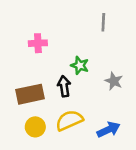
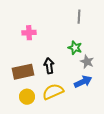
green star: (80, 65) -> (75, 48), moved
blue arrow: (109, 130) -> (83, 82), moved

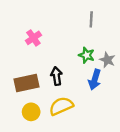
pink cross: (29, 33) -> (33, 38), turned -32
gray star: (87, 62) -> (107, 60), moved
blue arrow: (83, 82) -> (95, 79), moved, turned 132

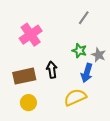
gray line: (91, 19) -> (84, 18), turned 32
pink cross: (33, 38) -> (31, 35), size x1.5
yellow semicircle: (61, 106) -> (75, 97), moved

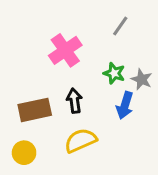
pink cross: (31, 35) -> (65, 50), moved
yellow semicircle: (75, 97) -> (81, 140), moved
yellow circle: (28, 103) -> (24, 153), moved

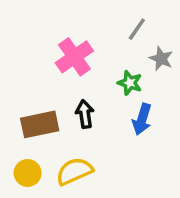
gray star: (142, 79) -> (161, 59), moved
yellow semicircle: (81, 140) -> (74, 171), moved

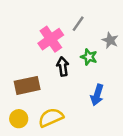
gray line: (137, 29) -> (78, 24), moved
black arrow: (85, 114) -> (63, 66), moved
blue arrow: (142, 119) -> (97, 95), moved

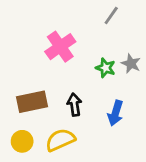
gray line: (78, 24) -> (111, 16), moved
gray star: (110, 40) -> (131, 64), moved
black arrow: (63, 66) -> (74, 105), moved

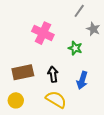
pink cross: (60, 47) -> (43, 33), turned -30
gray star: (131, 64) -> (93, 29), moved
yellow semicircle: (60, 140) -> (56, 99), moved, turned 55

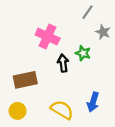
black arrow: (53, 74) -> (63, 63), moved
blue arrow: (82, 80) -> (93, 102), moved

